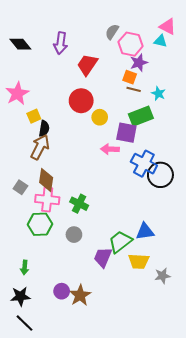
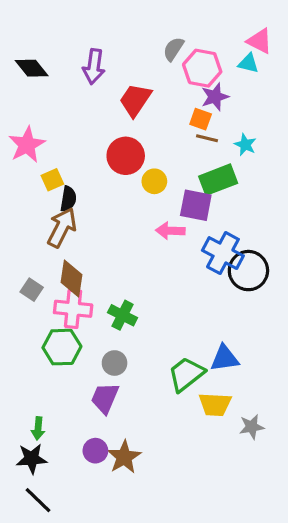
purple trapezoid: (103, 257) -> (105, 398), moved
green arrow: (25, 268) -> (38, 428), moved

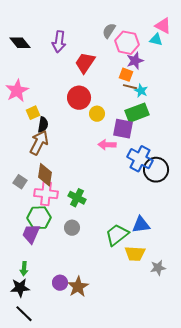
cyan star: (245, 145) -> (141, 91), moved
purple trapezoid: (105, 398) -> (31, 234), moved

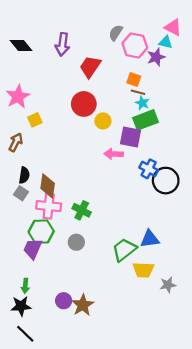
purple star: (135, 61) -> (156, 57), moved
cyan star: (141, 91) -> (142, 103), moved
black semicircle: (43, 125) -> (24, 175), moved
brown arrow: (39, 143) -> (16, 142), moved, size x0.7
blue cross: (140, 159) -> (149, 169), size x0.7

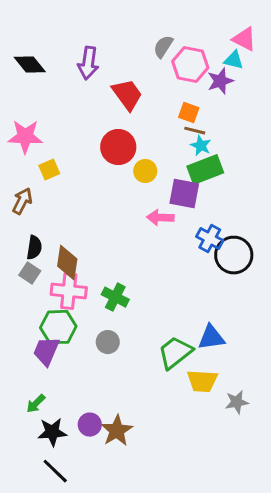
red trapezoid: (90, 67) -> (127, 95), turned 110
pink star: (18, 97) -> (25, 137), turned 30
green arrow: (25, 286) -> (36, 404), turned 40
black star: (21, 306) -> (52, 432), moved
black line: (25, 334) -> (55, 471), moved

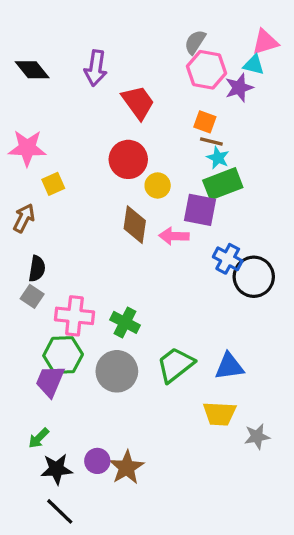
pink triangle: (244, 39) -> (265, 42), turned -44
gray semicircle: (163, 47) -> (195, 42), moved
brown diamond: (67, 263) -> (135, 225), moved
gray circle: (108, 342) -> (117, 371), size x1.6
green trapezoid: (175, 353) -> (176, 365), moved

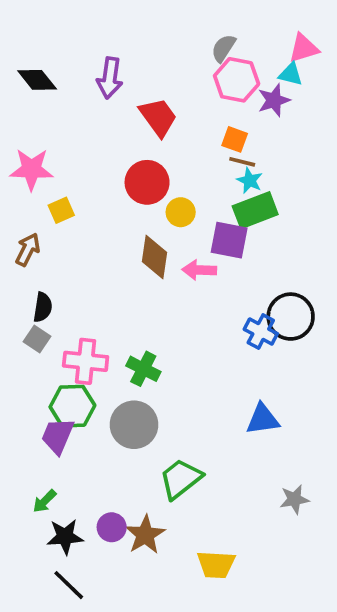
blue cross: (228, 259) -> (261, 332), moved
green trapezoid: (176, 365) -> (181, 479), moved
yellow trapezoid: (220, 414) -> (216, 565), moved

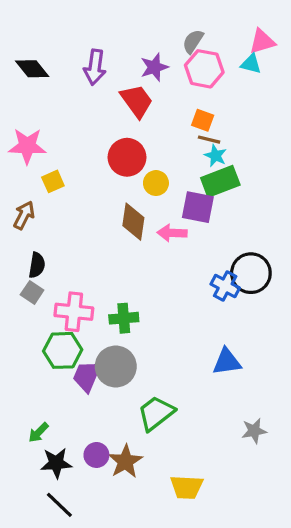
purple star: (274, 100) -> (154, 67), moved
green cross: (143, 369) -> (124, 318), turned -32
purple trapezoid: (58, 436) -> (87, 376), moved

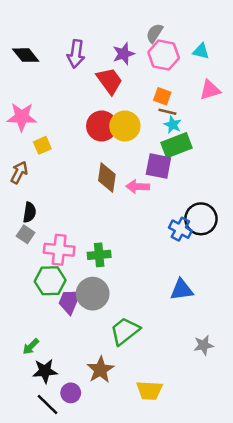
pink triangle: (262, 41) -> (210, 90), moved
yellow circle: (156, 183) -> (125, 126), moved, size x1.5
purple circle: (96, 455) -> (71, 393), moved

